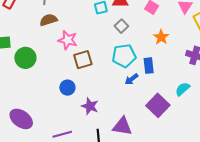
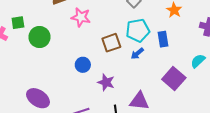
brown square: (83, 60) -> (111, 43), moved
blue arrow: (131, 79) -> (137, 53), moved

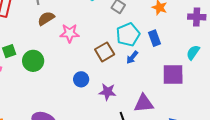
purple square: (174, 79) -> (173, 74), turned -30

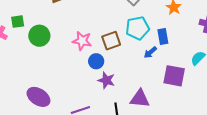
pink star: (70, 33) -> (82, 41), moved
blue arrow: (132, 57) -> (150, 52), moved
blue circle: (81, 79) -> (96, 61), moved

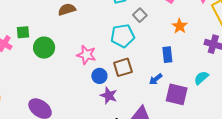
cyan pentagon: (138, 28) -> (123, 36), moved
brown square: (111, 41) -> (123, 67), moved
blue arrow: (150, 52) -> (156, 79), moved

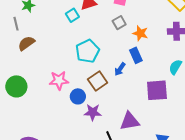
gray square: (140, 15) -> (119, 23), moved, turned 32
orange star: (180, 26) -> (140, 33), moved
blue arrow: (156, 79) -> (120, 69), moved

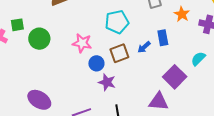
orange star: (140, 33) -> (182, 14), moved
purple square: (157, 90) -> (175, 77), turned 35
purple triangle: (130, 121) -> (159, 102), moved

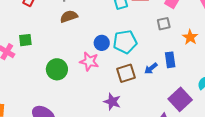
green circle: (39, 39) -> (57, 69), moved
blue circle: (96, 63) -> (102, 43), moved

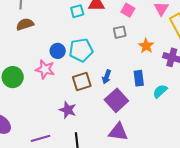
blue rectangle: (170, 60) -> (139, 78), moved
blue arrow: (151, 68) -> (107, 77), turned -32
purple square: (180, 99) -> (116, 100), moved

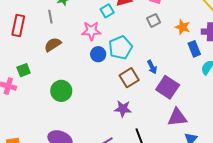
brown semicircle: (25, 24) -> (53, 45), moved
pink star: (45, 69) -> (91, 31), moved
blue arrow: (107, 77) -> (152, 67), turned -32
blue rectangle: (139, 78) -> (194, 49), moved

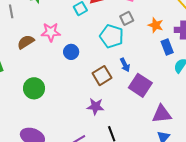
gray line: (50, 17) -> (11, 11), moved
pink star: (91, 31) -> (51, 32), moved
cyan pentagon: (121, 48) -> (112, 36), moved, turned -30
purple triangle: (177, 117) -> (162, 114), moved

